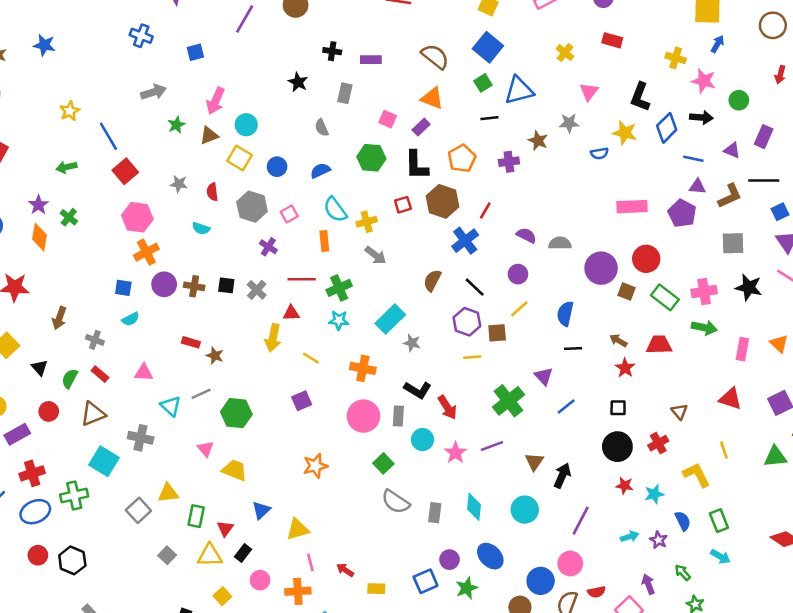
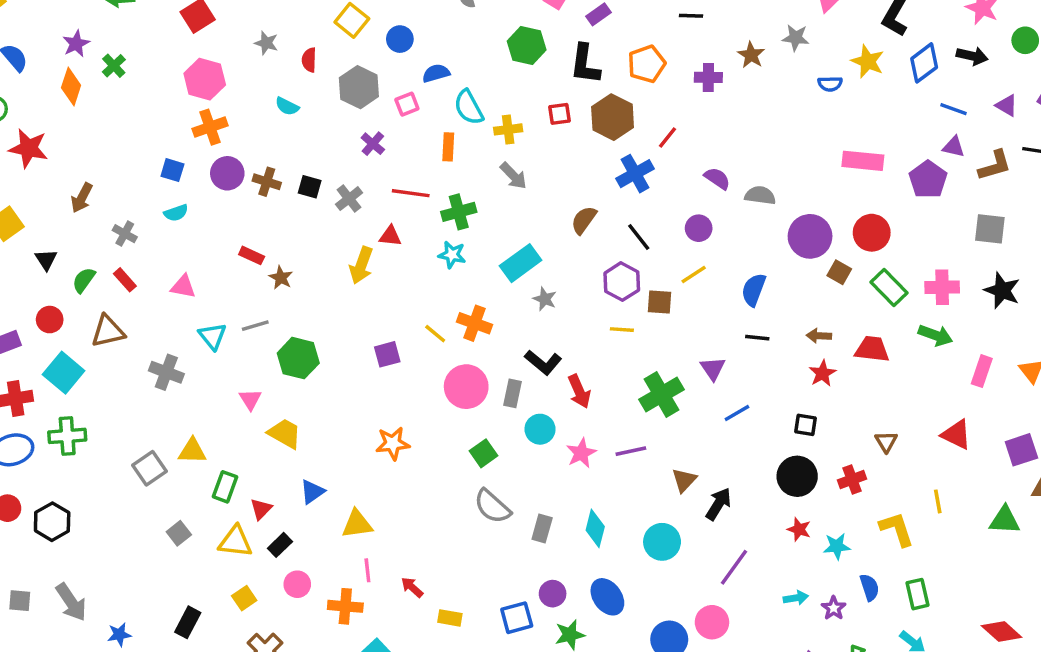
blue semicircle: (320, 171) -> (436, 73), moved
brown arrow: (618, 341) -> (819, 336), turned -36
yellow line: (311, 358) -> (435, 334), moved
cyan square: (104, 461) -> (64, 373), moved

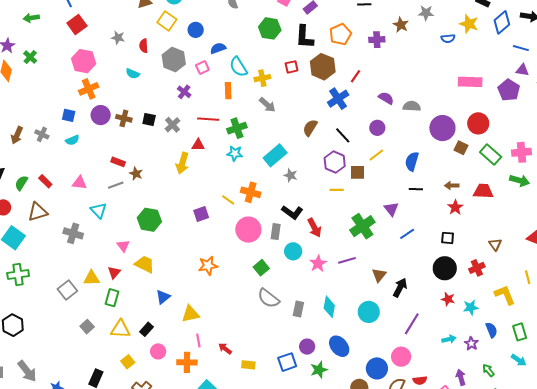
gray cross: (125, 234) -> (42, 134), moved
gray line: (255, 326) -> (116, 185), moved
red triangle: (261, 509) -> (114, 272), moved

